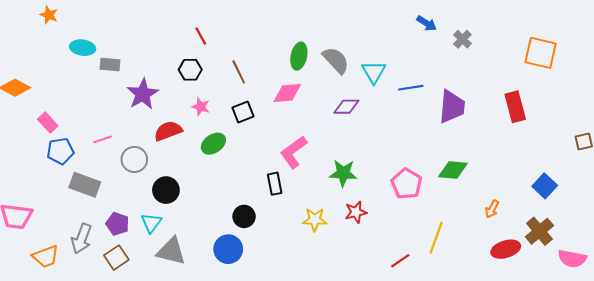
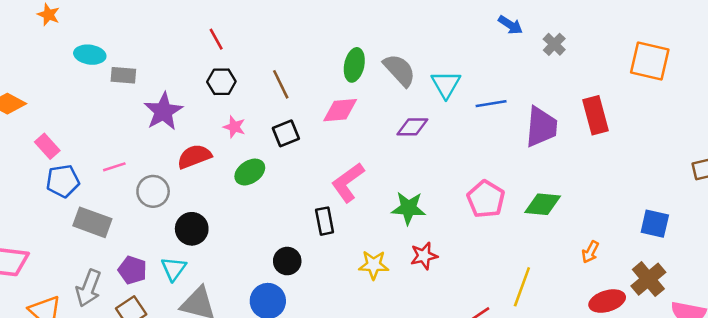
red line: (201, 36) -> (216, 39), moved
red rectangle: (515, 107) -> (596, 115), moved
pink pentagon: (407, 184) -> (486, 199), moved
blue square: (545, 186) -> (655, 224), turned -30

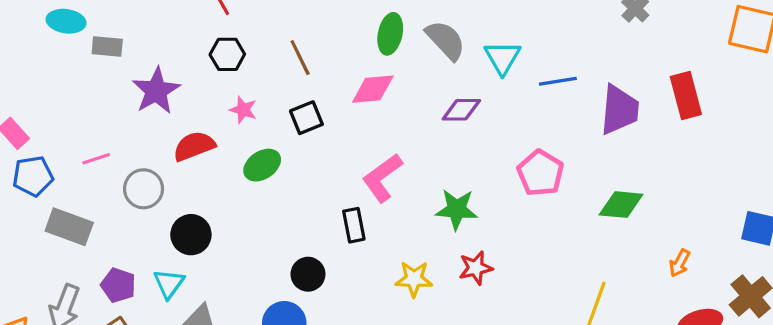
pink pentagon: (486, 199) -> (540, 173), moved

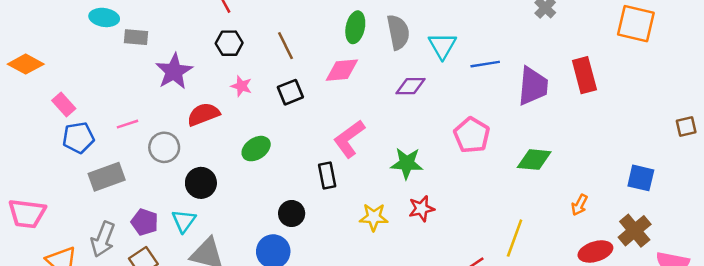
gray semicircle: (446, 40) -> (398, 32), turned 32
green ellipse: (262, 165) -> (256, 149), moved
gray rectangle: (69, 227) -> (107, 177), turned -40

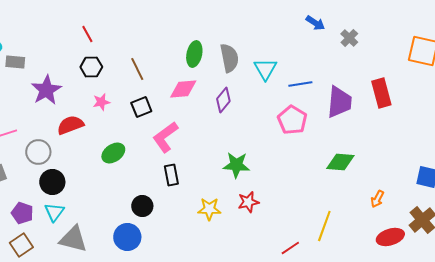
pink star: (241, 86) -> (101, 102), turned -30
purple diamond: (410, 86) -> (223, 100), moved, turned -50
pink pentagon: (472, 135) -> (292, 120), moved
pink L-shape: (349, 139) -> (165, 137), moved
black circle: (201, 183) -> (52, 182), moved

